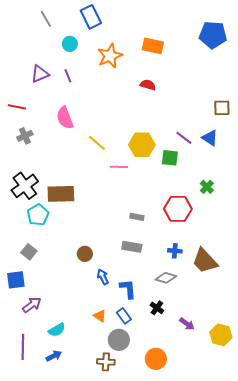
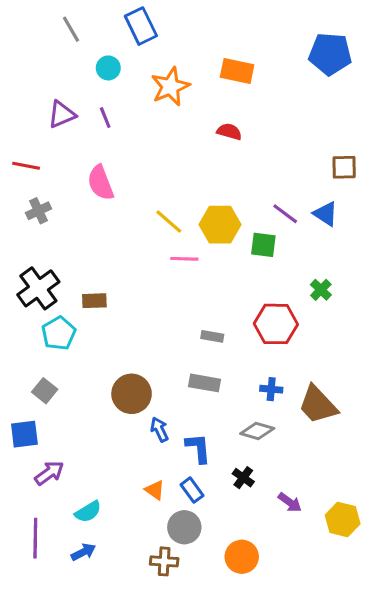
yellow line: (97, 143) -> (169, 222), moved
brown rectangle: (61, 194) -> (94, 301), size x0.6
brown circle: (85, 254) -> (132, 394), size x1.6

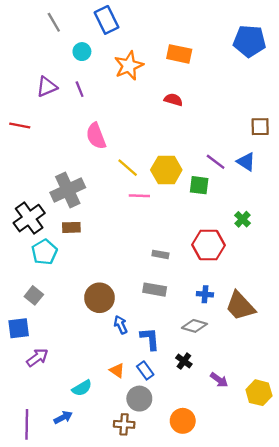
pink semicircle: (101, 183) -> (96, 136), moved
gray cross: (38, 211) -> (68, 190), moved, size x1.8
cyan semicircle: (88, 512) -> (82, 388), moved
purple line: (35, 538) -> (27, 424), moved

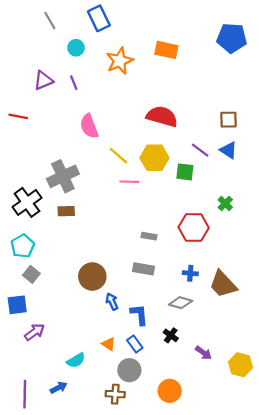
red semicircle: (173, 100) -> (162, 116), moved, size x1.8
brown square: (260, 127) -> (228, 120), moved
cyan pentagon: (44, 252) -> (23, 246), moved

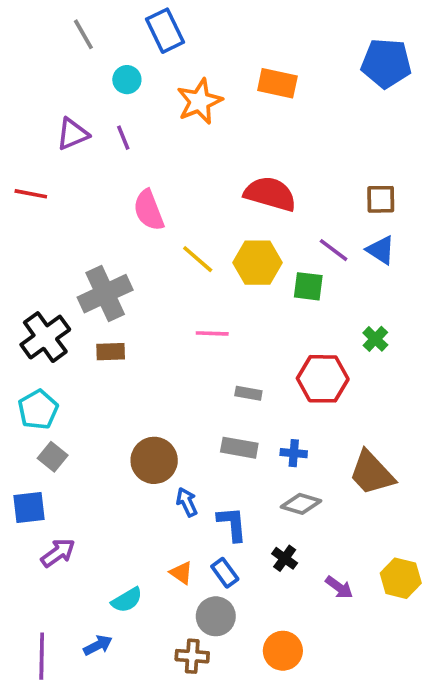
pink line: (129, 182) -> (212, 333), moved
blue cross: (190, 273) -> (294, 453), moved
yellow hexagon: (240, 365) -> (401, 578), moved

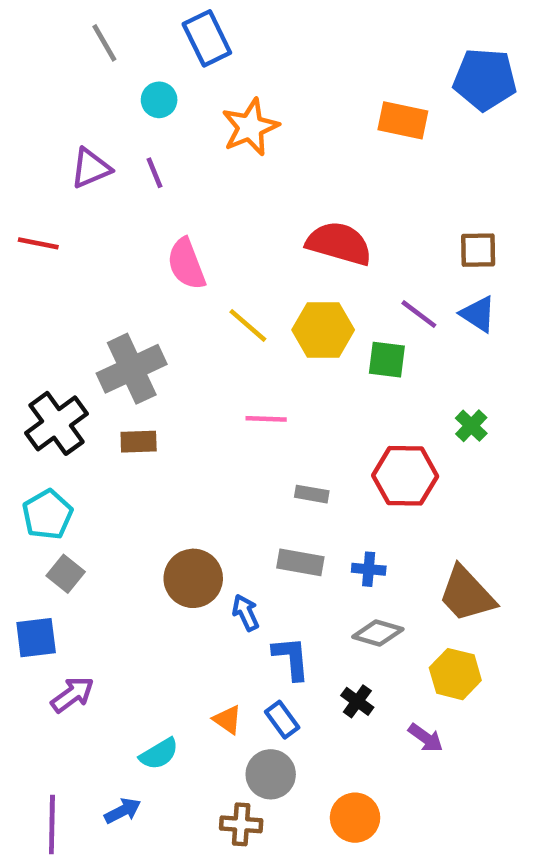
orange rectangle: (277, 83) -> (403, 120), moved
blue arrow: (187, 502) -> (246, 613), moved
yellow hexagon: (401, 578) -> (455, 674), moved

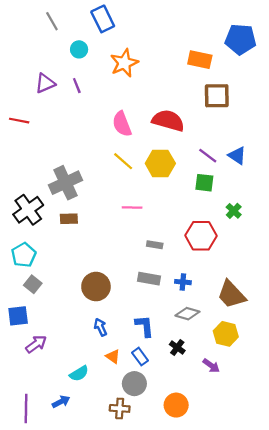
brown square: (478, 250) -> (217, 96), moved, size x1.4
pink semicircle: (186, 264) -> (122, 124), moved
green square: (387, 360) -> (204, 183), moved
blue arrow: (246, 613) -> (100, 327), moved

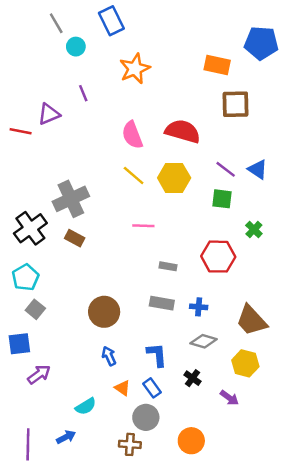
cyan circle: (79, 49) -> (76, 47), moved
purple triangle: (45, 83) -> (49, 114), moved
brown rectangle: (69, 219) -> (75, 238), turned 30

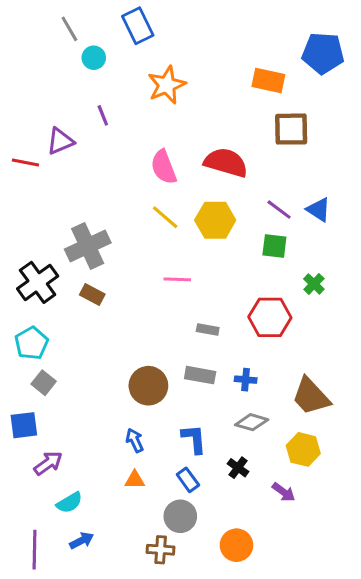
brown circle: (104, 312) -> (148, 386), moved
orange triangle: (123, 388) -> (135, 480), moved, turned -35
cyan semicircle: (86, 406) -> (69, 503), moved

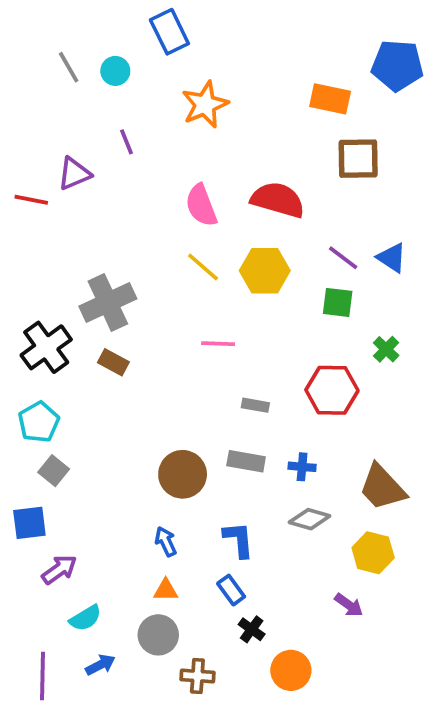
gray line: (69, 29) -> (69, 67), moved
black cross: (238, 468) -> (252, 629), moved
gray circle: (180, 516) -> (158, 635), moved

